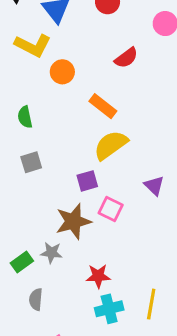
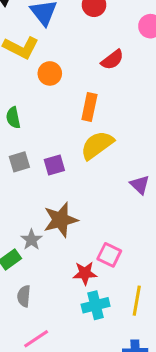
orange rectangle: (103, 106) -> (89, 107), turned 64
purple square: (87, 181) -> (54, 165), moved
pink square: (111, 209) -> (109, 255), moved
gray star: (51, 253) -> (31, 240), moved, turned 30

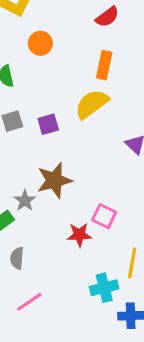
orange circle: (50, 73) -> (40, 43), moved
orange rectangle: (89, 107) -> (104, 65), moved
cyan cross: (96, 305) -> (104, 288), moved

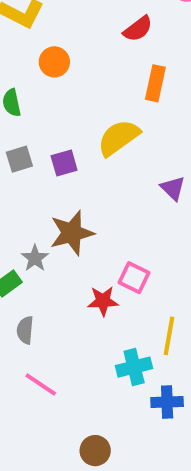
orange rectangle: (104, 65) -> (155, 83), moved
pink line: (29, 302) -> (41, 385), turned 68

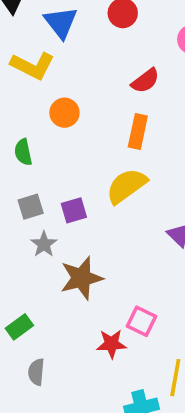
orange rectangle: (155, 83) -> (138, 131), moved
gray star: (35, 258) -> (44, 244), moved

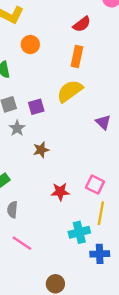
brown star: (81, 278) -> (41, 150), size x0.6
pink square: (142, 321) -> (95, 184), moved

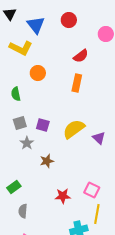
yellow semicircle: (70, 91) -> (74, 129), moved
purple square: (36, 107) -> (43, 125), turned 32

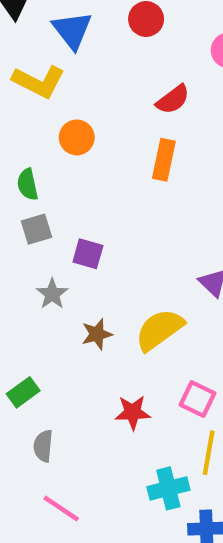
gray square: (20, 123) -> (37, 229), moved
yellow semicircle: (74, 129) -> (159, 330), moved

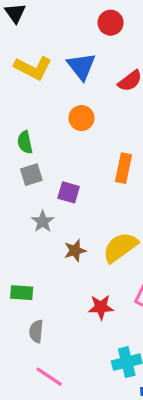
blue triangle: (72, 30) -> (81, 66), moved
orange circle: (77, 137) -> (81, 118), moved
orange rectangle: (164, 160) -> (123, 168), moved
green rectangle: (23, 392) -> (22, 293), turned 40

